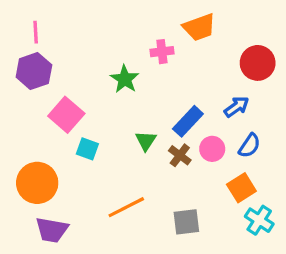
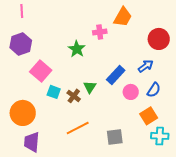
orange trapezoid: (199, 27) -> (123, 17), turned -40
pink line: (36, 32) -> (22, 11), moved
brown cross: (180, 155) -> (74, 96), moved
cyan cross: (259, 220) -> (160, 136), turned -30
purple trapezoid: (52, 230) -> (32, 142), turned 85

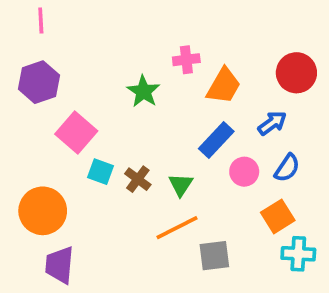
orange trapezoid: (123, 17) -> (224, 86), moved
green triangle: (90, 87) -> (181, 185), moved
orange line: (78, 128) -> (177, 228), moved

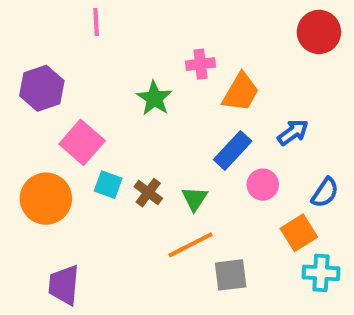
pink line: (41, 21) -> (96, 22), moved
red circle: (296, 73) -> (319, 32), moved
blue semicircle: (287, 168) -> (325, 193), moved
orange circle: (43, 211) -> (46, 199), moved

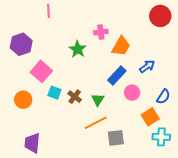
orange circle: (46, 199) -> (23, 100), size x0.7

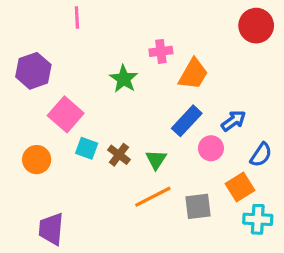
blue arrow: (147, 66) -> (234, 121), moved
gray square: (116, 138) -> (198, 206), moved

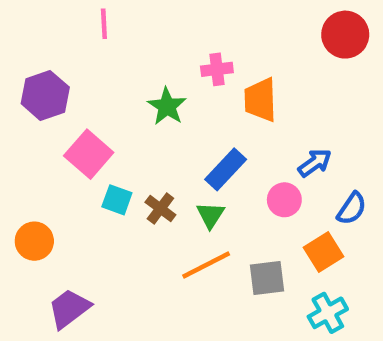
orange trapezoid: (193, 74) -> (260, 100), turned 148
blue rectangle: (187, 121) -> (226, 169), moved
orange circle: (37, 160) -> (34, 241), moved
cyan cross: (258, 219) -> (328, 313), moved, turned -32
purple trapezoid: (51, 229) -> (69, 309), turned 48

